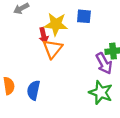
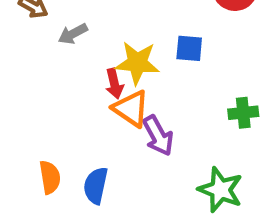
orange triangle: (53, 49) -> (131, 109), turned -35
purple arrow: (104, 63) -> (158, 136), moved

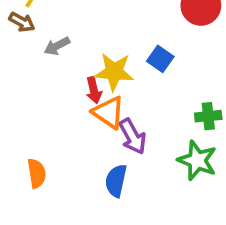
blue square: (189, 48) -> (160, 59), turned 30
blue semicircle: (96, 186) -> (116, 181), moved
green star: (220, 190) -> (197, 160), moved

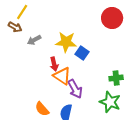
blue square: (160, 59) -> (82, 53), moved
yellow star: (114, 72) -> (66, 42), moved
orange semicircle: (37, 173) -> (42, 109), moved, turned 147

